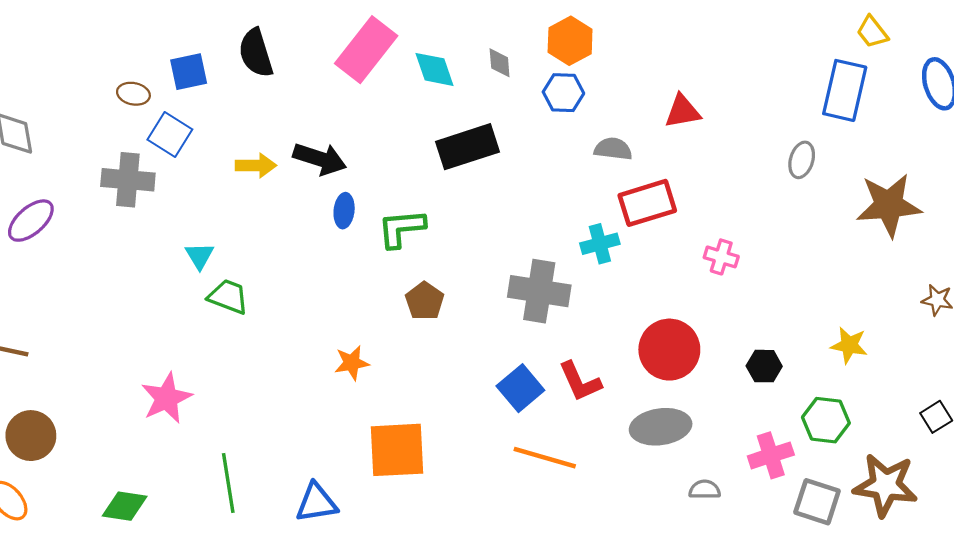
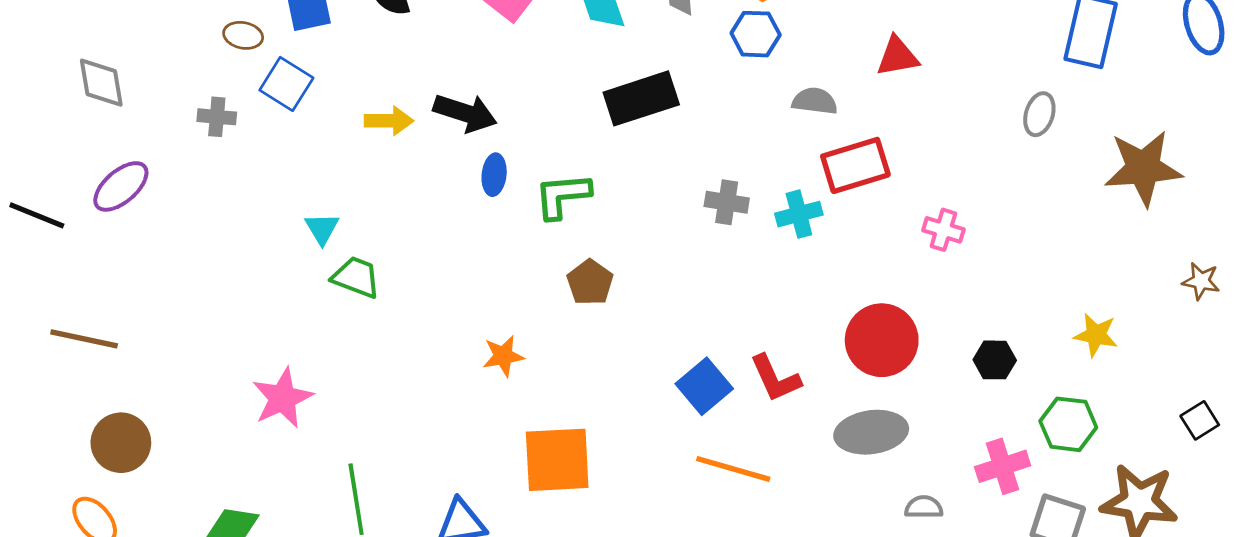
gray cross: (128, 180) -> (217, 117), moved, size x0.6
gray cross: (539, 291) -> (727, 202), moved, size x0.6

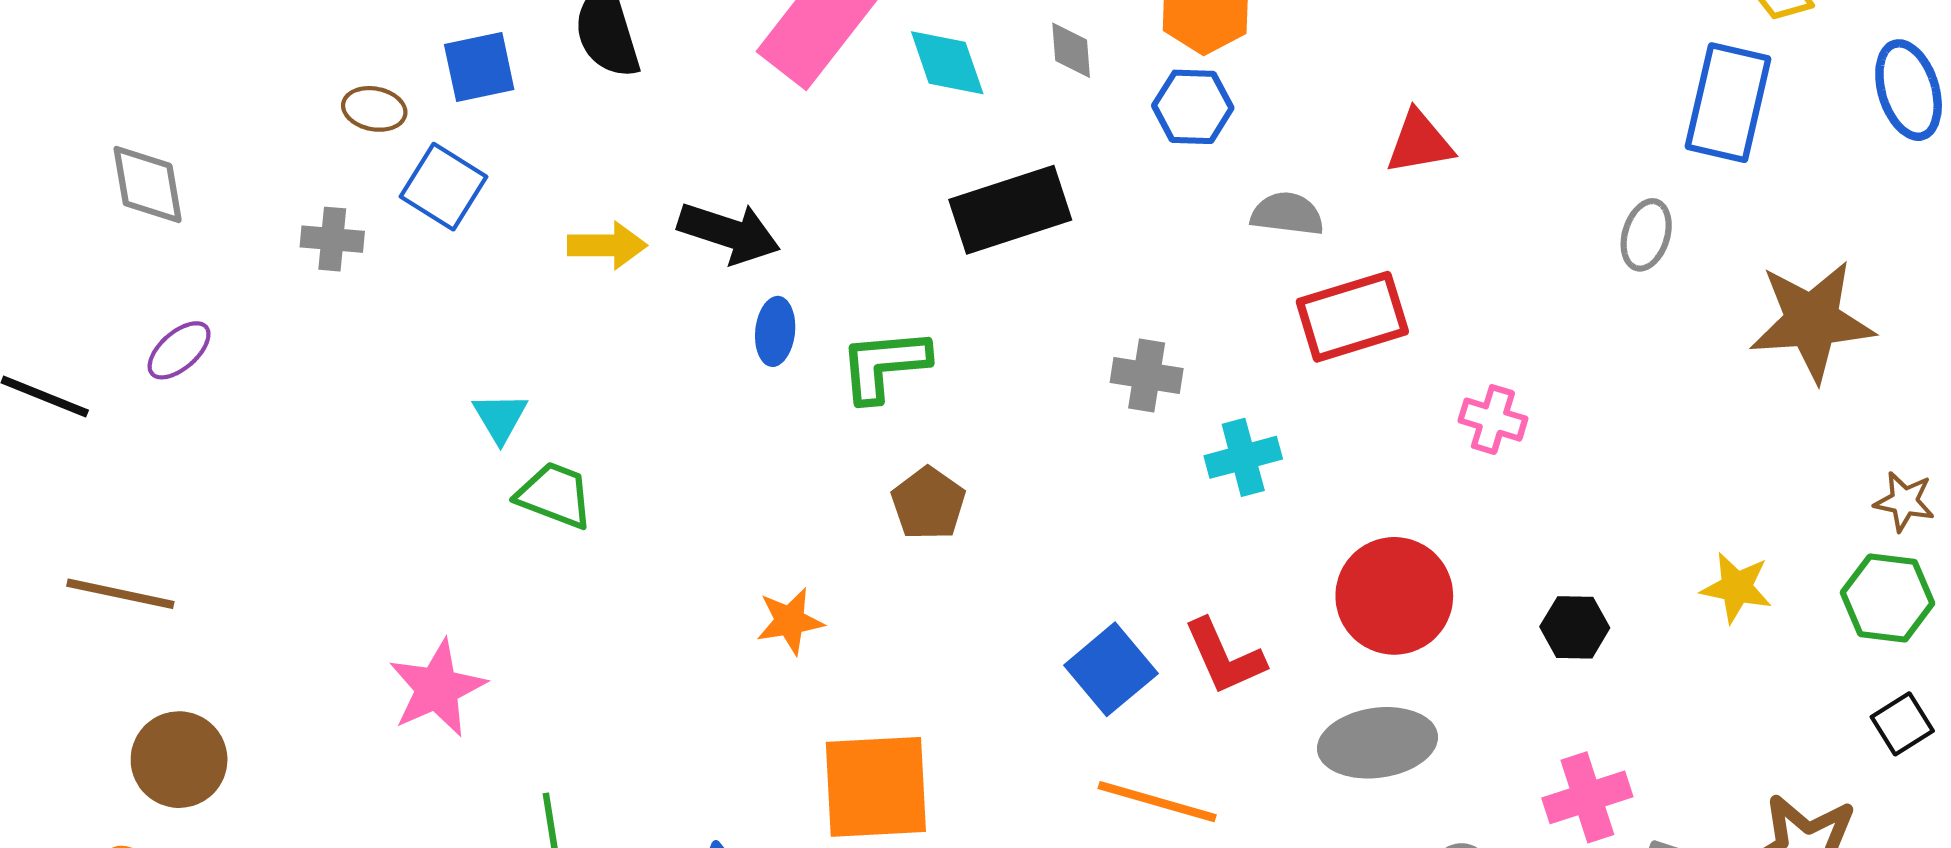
purple ellipse: (121, 186) -> (179, 350), size x0.7
cyan cross: (799, 214) -> (1243, 457), moved
green hexagon: (1068, 424) -> (1888, 598), moved

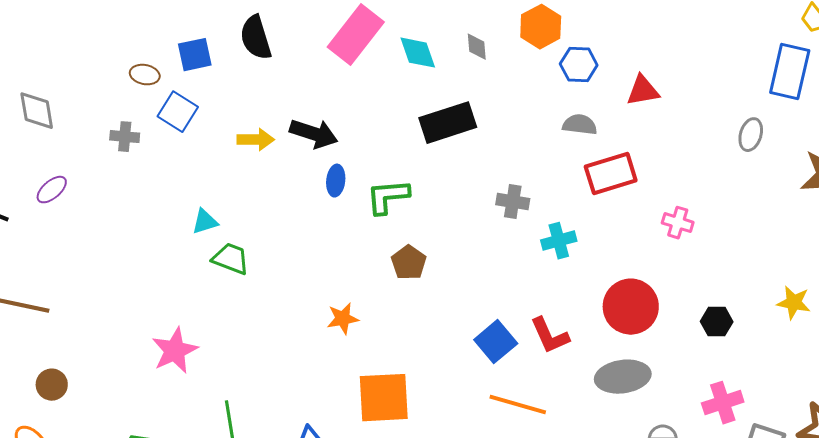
blue hexagon: (1193, 107) -> (579, 65), moved
cyan triangle: (500, 417) -> (205, 222), turned 44
brown circle: (179, 760) -> (52, 385), size x0.7

